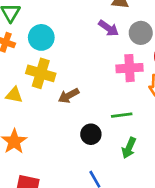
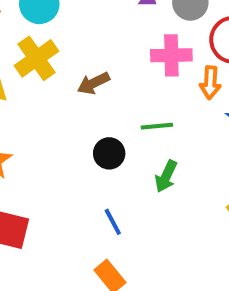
yellow cross: (41, 73) -> (37, 58), turned 36
brown arrow: (69, 96) -> (93, 83), moved

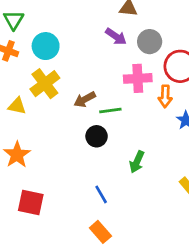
green line: (157, 126) -> (110, 111), moved
black circle: (109, 153) -> (97, 136), moved

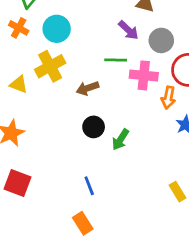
green line: (110, 111) -> (116, 60), moved
green arrow: (137, 162) -> (121, 139), moved

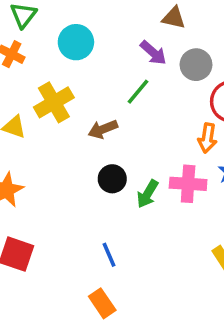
cyan circle: (57, 29) -> (76, 42), moved
green line: (116, 60) -> (138, 92), turned -50
pink cross: (144, 75) -> (188, 184), moved

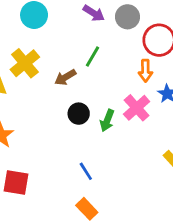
green line: (138, 92) -> (92, 57), moved
pink cross: (188, 184) -> (137, 108), turned -36

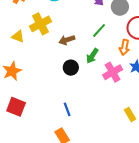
green line: (92, 57) -> (99, 30), moved
green arrow: (107, 120) -> (92, 56), moved

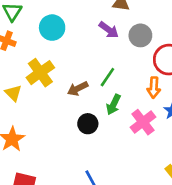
green line: (99, 30) -> (107, 77), moved
yellow triangle: (18, 36) -> (13, 93), turned 32

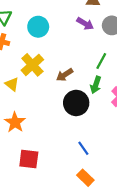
green line: (107, 77) -> (101, 61), moved
black circle: (88, 124) -> (76, 103), size x1.5

